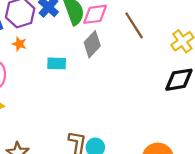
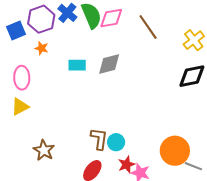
gray diamond: (92, 44) -> (109, 64), moved, turned 35

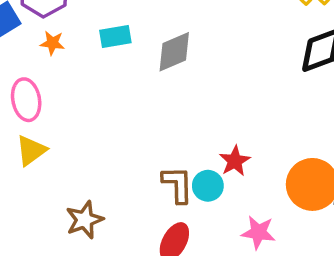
cyan rectangle: (77, 65) -> (115, 36), moved
brown star: (44, 150) -> (85, 220), turned 30
red star: (126, 164) -> (235, 161), moved

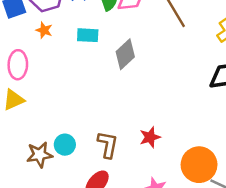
gray diamond: (174, 52) -> (125, 54), turned -32
cyan circle: (208, 186) -> (65, 145), moved

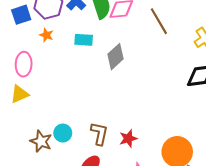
red star: (150, 137) -> (128, 139), moved
brown star: (40, 155) -> (41, 141), turned 30

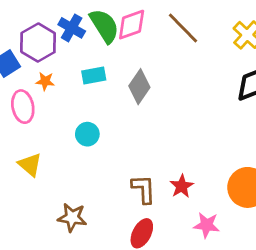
pink ellipse: (24, 64) -> (23, 107), moved
yellow triangle: (20, 94) -> (30, 165), turned -42
cyan circle: (63, 133) -> (87, 134), moved

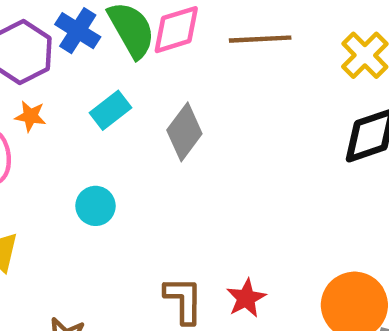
brown line: (183, 28) -> (260, 39), turned -51
cyan rectangle: (94, 75) -> (110, 110), turned -30

